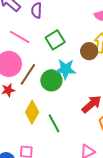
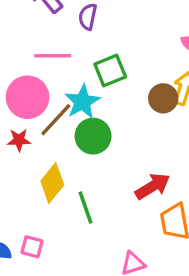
pink line: (20, 37) -> (53, 56), turned -40
cyan star: (66, 69) -> (82, 102), moved, turned 30

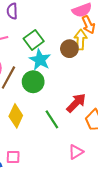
cyan star: (82, 102) -> (40, 60), moved
green line: (85, 208) -> (52, 119), moved

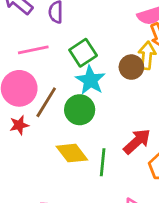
yellow diamond: (16, 116) -> (72, 153), moved, turned -65
green line: (52, 119) -> (103, 162), turned 36

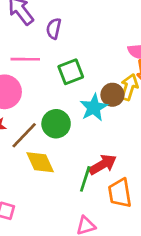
cyan star: (90, 80) -> (94, 108), moved
brown line: (46, 102) -> (24, 135), moved
green line: (103, 162) -> (85, 179), moved

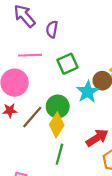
yellow diamond: (40, 162) -> (57, 125), moved, turned 60
green line: (85, 179) -> (59, 154), moved

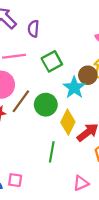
brown line: (32, 117) -> (21, 101), moved
yellow diamond: (57, 125) -> (68, 122), moved

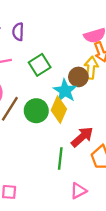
yellow diamond: (68, 122) -> (59, 110), moved
green line: (52, 152) -> (60, 158), moved

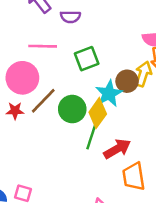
purple semicircle: (18, 32) -> (70, 17), turned -102
green line: (60, 158) -> (91, 137), moved

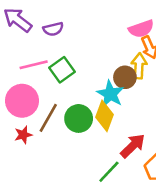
green square: (87, 59) -> (62, 70), moved
green line: (91, 137) -> (109, 172), moved, turned 40

